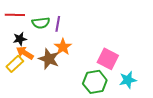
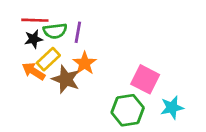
red line: (15, 15) -> (35, 20), moved
black star: (20, 39) -> (34, 39), moved
yellow rectangle: (15, 64) -> (48, 59), moved

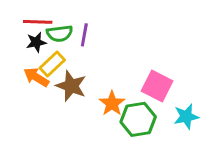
orange star: (85, 63) -> (112, 103), moved

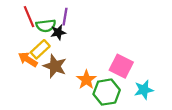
red line: (38, 22) -> (29, 17), turned 65
purple line: (84, 35) -> (65, 17), moved
black star: (36, 42) -> (58, 32), moved

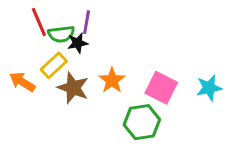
orange arrow: (28, 59) -> (22, 82), moved
orange star: (86, 80) -> (112, 80), moved
cyan star: (144, 90) -> (209, 88), moved

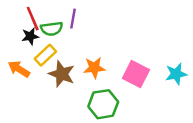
black star: (78, 43) -> (30, 36), moved
orange star: (112, 80) -> (94, 68), turned 30
green hexagon: (142, 122) -> (103, 104), moved

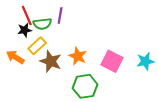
orange star: (94, 68) -> (78, 56), turned 30

